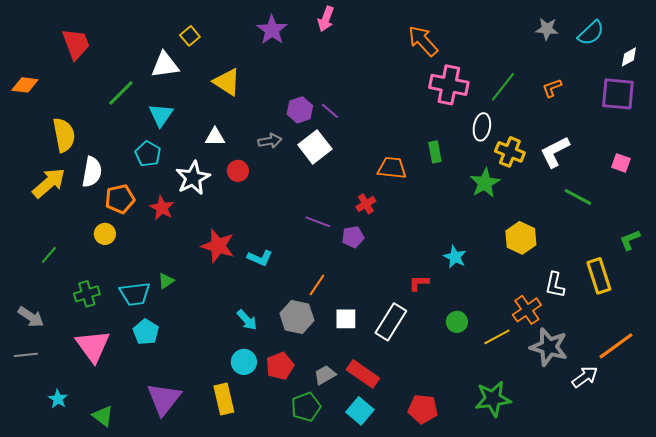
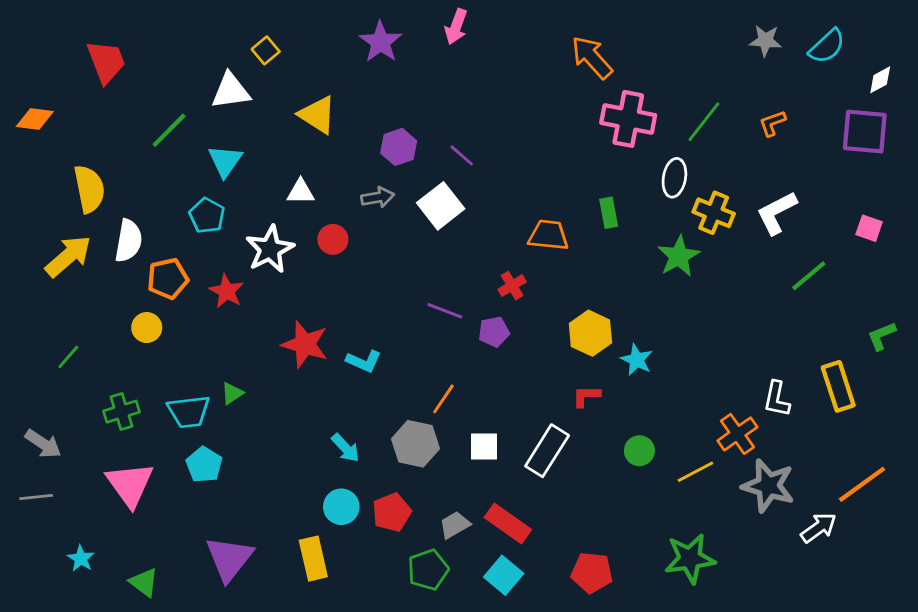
purple hexagon: (300, 110) -> (399, 147), moved
green line: (578, 197) -> (809, 276), turned -68
yellow hexagon: (521, 238) -> (590, 333), moved

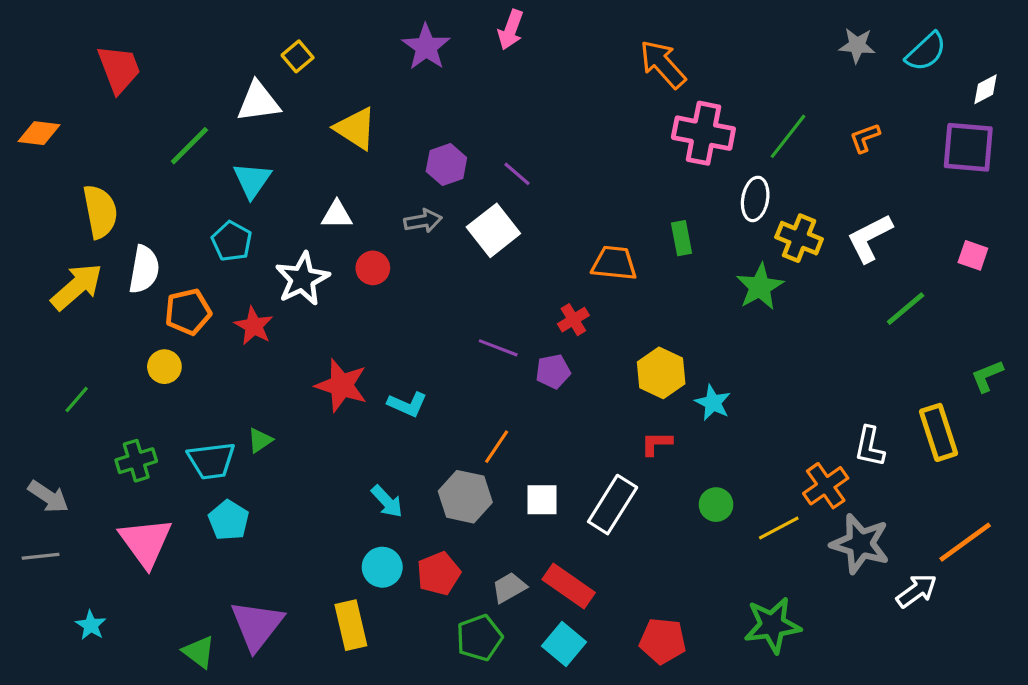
green triangle: (144, 582) -> (199, 652), moved

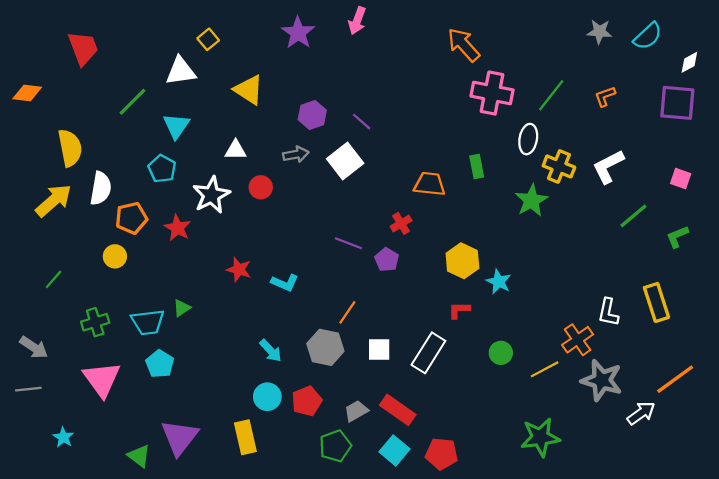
purple pentagon: (553, 371) -> (387, 260), turned -30
green L-shape: (987, 376) -> (677, 237), moved
red star: (341, 385) -> (239, 270), size x0.7
red pentagon: (663, 641) -> (442, 454), moved

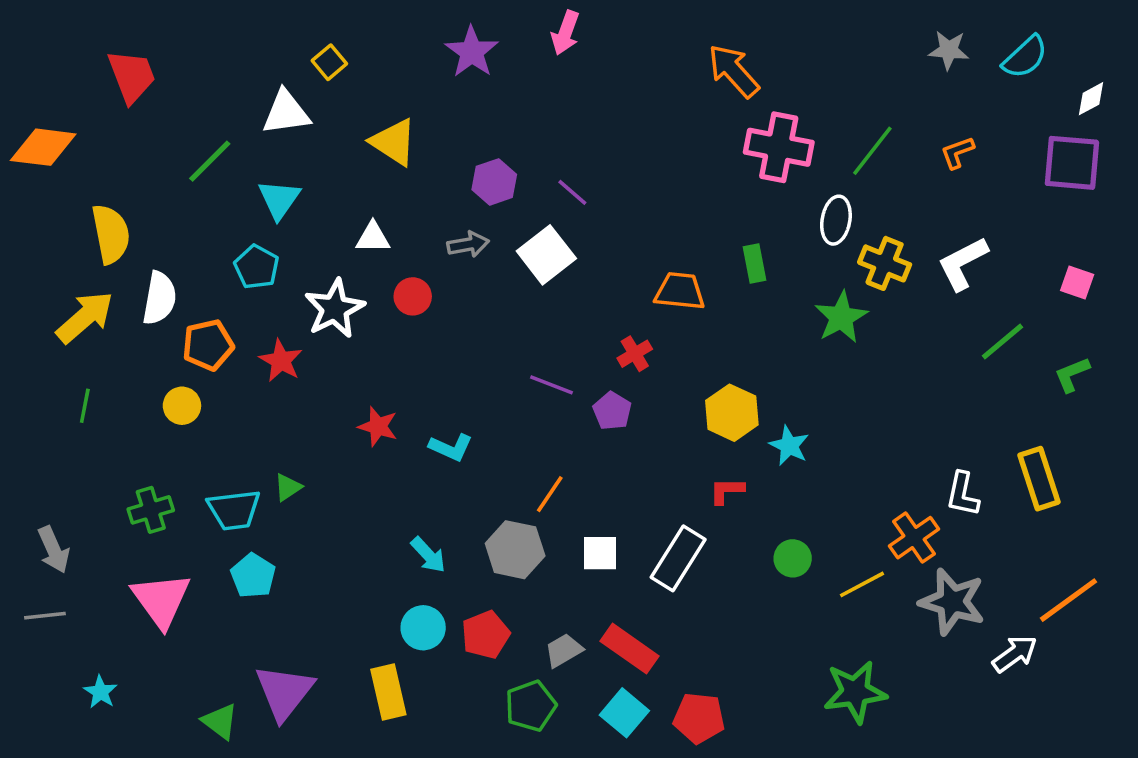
orange diamond: (27, 93) -> (43, 147), size x1.4
green line: (54, 279) -> (85, 406), moved, turned -30
gray arrow: (34, 347) -> (54, 550), turned 32

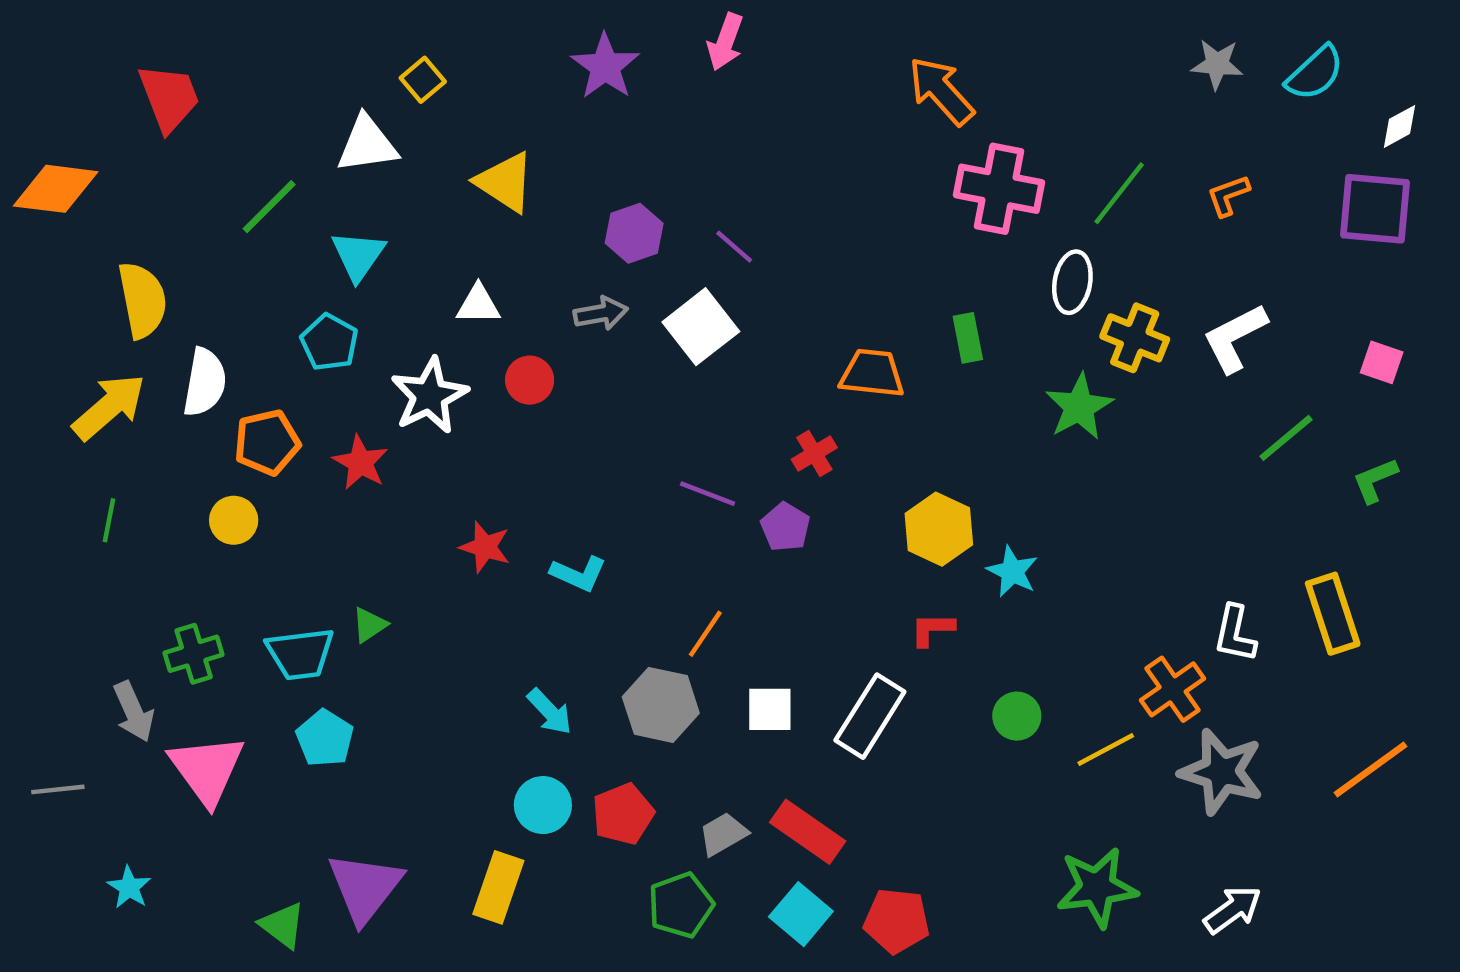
gray arrow: (54, 550) -> (134, 712), moved
white arrow: (1015, 654) -> (1233, 910), moved
yellow rectangle: (388, 692) -> (498, 887), turned 32

